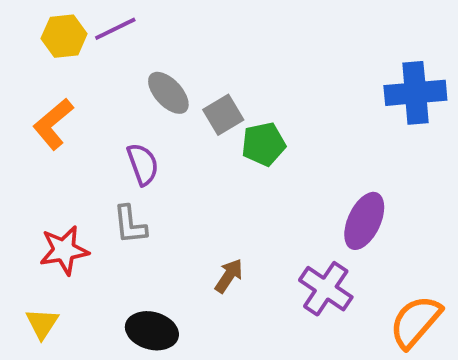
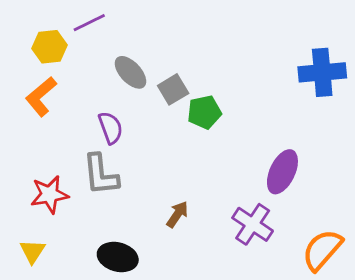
yellow hexagon: (64, 36) -> (50, 47), moved
gray L-shape: (130, 225) -> (101, 175), size x1.4

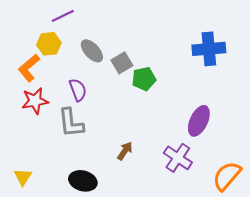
yellow hexagon: (50, 47) -> (49, 44), moved
blue cross: (322, 72) -> (209, 49), moved
red star: (50, 194) -> (35, 101), moved

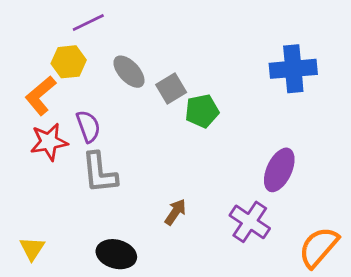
purple semicircle: (78, 90) -> (88, 126), moved

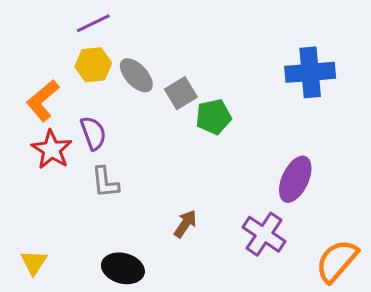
yellow hexagon: (69, 62) -> (93, 65), moved
red star: (49, 142) -> (52, 150), turned -30
gray L-shape: (99, 173) -> (105, 182), size x0.7

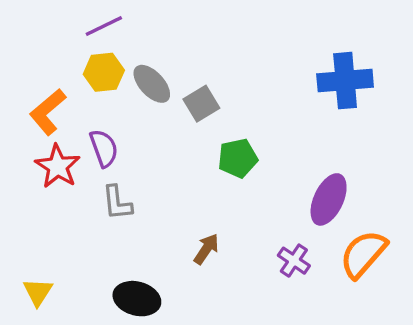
green pentagon: (214, 117) -> (238, 158), moved
purple cross: (264, 234) -> (294, 261), size x0.7
orange semicircle: (337, 261) -> (363, 254), moved

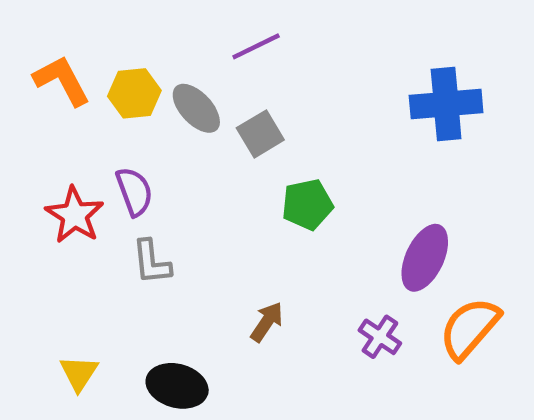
purple line: (104, 26) -> (256, 46), moved
orange L-shape: (48, 112) -> (62, 81), moved, turned 102
yellow triangle: (38, 292) -> (79, 373), moved

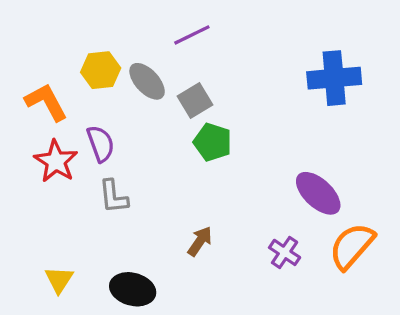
orange L-shape: (62, 81) -> (46, 102), moved
green pentagon: (307, 204) -> (213, 142), moved, turned 30
purple ellipse: (425, 258) -> (318, 193), turned -72

